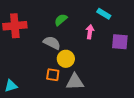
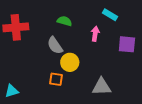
green semicircle: (61, 20) -> (64, 21), turned 56
gray semicircle: (52, 43) -> (55, 45), turned -150
gray triangle: (75, 82) -> (102, 87), moved

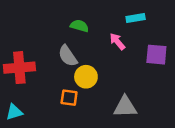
cyan rectangle: (110, 15) -> (136, 18), turned -40
red cross: (16, 27) -> (19, 68), moved
pink arrow: (95, 34) -> (117, 41), turned -48

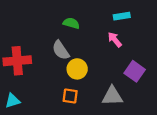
pink arrow: (117, 41) -> (115, 40), moved
purple square: (156, 55) -> (135, 71), moved, turned 30
orange square: (69, 98) -> (70, 96), moved

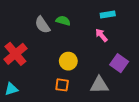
gray semicircle: (61, 50) -> (42, 25), moved
red cross: (17, 61) -> (15, 54), turned -35

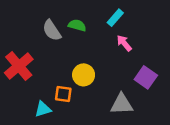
cyan rectangle: (108, 14) -> (115, 18), moved, turned -40
orange square: (62, 85) -> (63, 94), moved
cyan triangle: (11, 89) -> (43, 109), moved

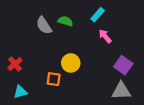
red cross: (19, 66) -> (15, 64), moved, size x0.6
gray triangle: (122, 104) -> (121, 91), moved
cyan triangle: (43, 109) -> (20, 92), moved

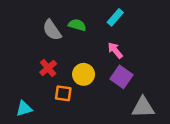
pink arrow: (105, 36) -> (115, 50), moved
red cross: (15, 64) -> (48, 68), moved
purple square: (123, 65) -> (121, 77), moved

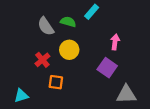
cyan rectangle: (115, 17) -> (92, 12), moved
pink arrow: (115, 50) -> (115, 42), moved, turned 48
yellow circle: (84, 74) -> (69, 50), moved

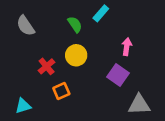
green semicircle: (68, 22) -> (75, 24), turned 40
gray semicircle: (46, 26) -> (26, 26), moved
orange square: (56, 82) -> (61, 91), turned -32

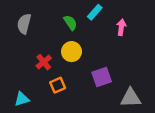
gray semicircle: (26, 26) -> (24, 24), turned 48
pink arrow: (127, 47) -> (121, 27), moved
purple square: (118, 75) -> (102, 77), moved, turned 36

